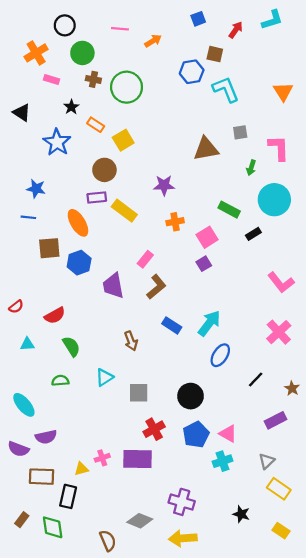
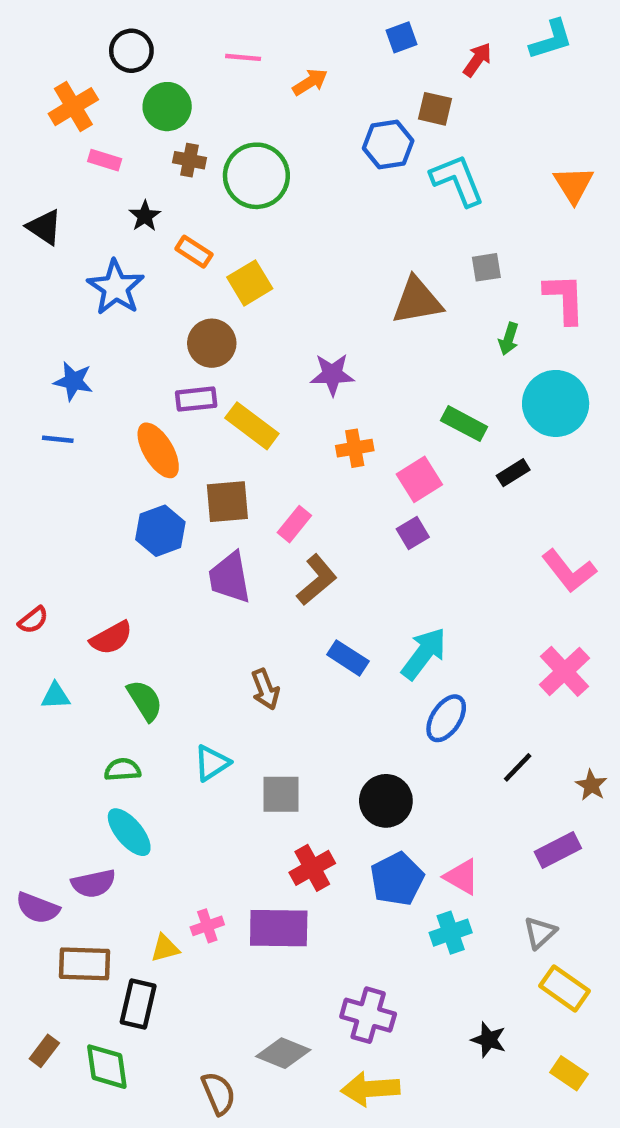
brown square: (49, 248) -> (227, 502), moved
cyan ellipse: (24, 405) -> (129, 832), moved

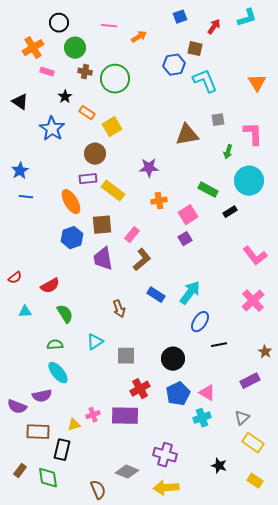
blue star: (73, 381) -> (20, 171), moved, turned 30
black line: (518, 767) -> (219, 345), moved, turned 35

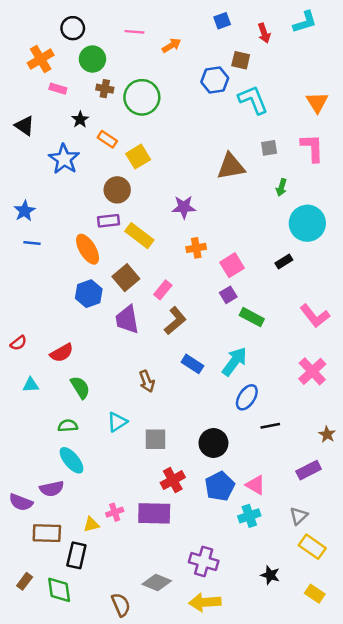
red arrow: (214, 27) -> (264, 33), turned 126
pink L-shape: (253, 134) -> (312, 148), moved
green rectangle: (208, 190) -> (252, 317), moved
brown square: (102, 225) -> (126, 278), turned -35

